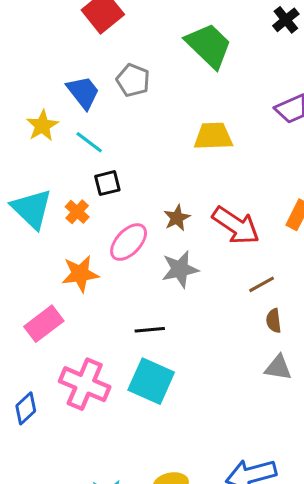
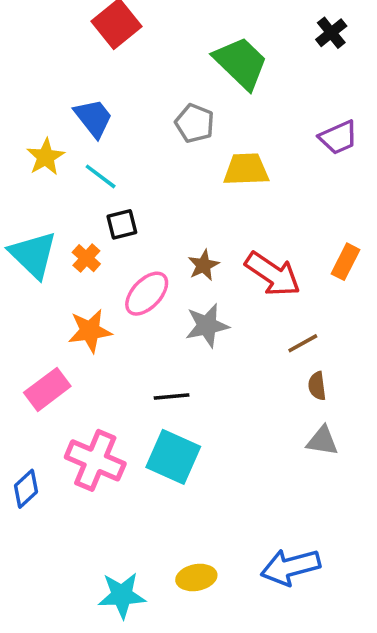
gray pentagon: (133, 80) -> (195, 123), moved

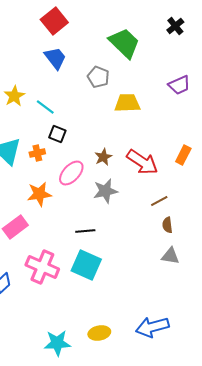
blue trapezoid: (93, 118) -> (55, 58), moved
black square: (122, 224) -> (57, 134), turned 36
orange cross: (86, 258) -> (37, 153), turned 35

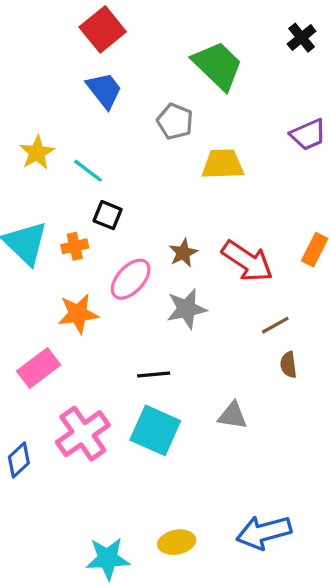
gray triangle: (170, 256) -> (233, 416), moved
pink cross: (42, 267) -> (83, 434), turned 32

